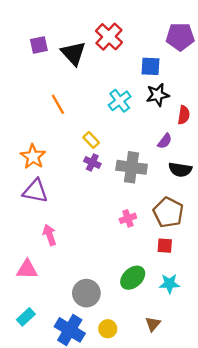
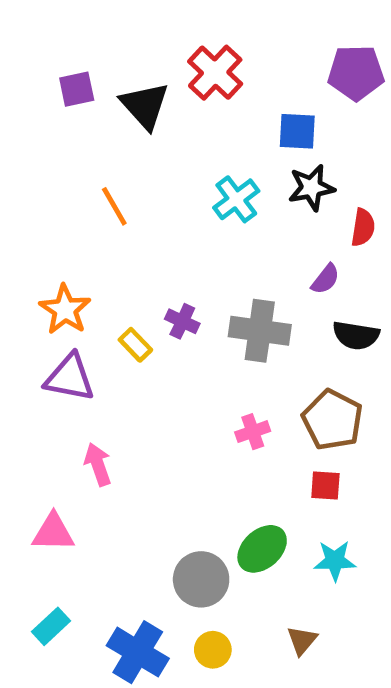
yellow rectangle: (91, 140) -> (135, 345), moved
gray circle: (86, 293) -> (201, 579), moved

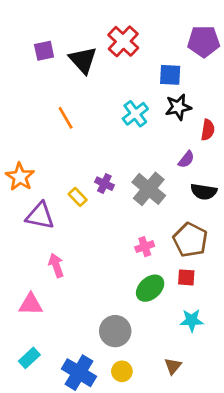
orange star: (65, 310) -> (20, 177), moved
gray cross: (260, 331) -> (149, 189), turned 32
green ellipse: (262, 549) -> (150, 288), moved

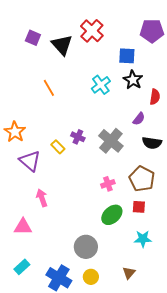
purple square: (44, 51) -> (33, 38), turned 35
black star: (178, 107) -> (133, 80), turned -30
purple triangle: (40, 216) -> (30, 161), turned 30

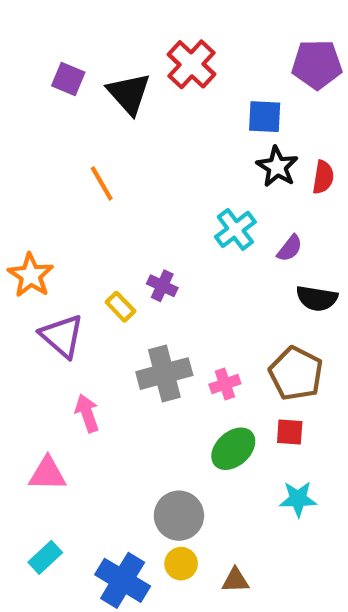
cyan cross: (101, 85) -> (235, 229), moved
red semicircle: (155, 97) -> (323, 177), moved
gray cross: (111, 141) -> (164, 374), moved, turned 35
brown triangle: (129, 273) -> (235, 580), moved, turned 48
yellow circle: (91, 277) -> (181, 564), moved

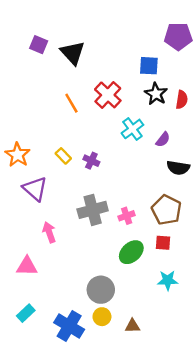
red cross: (192, 64) -> (108, 95), moved
orange line: (102, 183) -> (71, 103), moved
yellow rectangle: (120, 307) -> (63, 156), moved

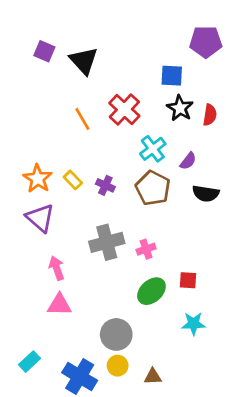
orange star: (18, 155) -> (38, 179), moved
brown pentagon: (166, 210) -> (153, 188), moved
pink triangle: (27, 266) -> (59, 305), moved

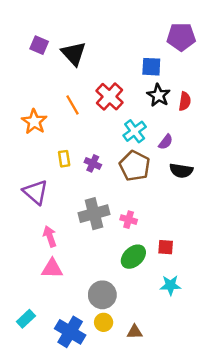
orange star: (38, 179) -> (34, 122), moved
yellow rectangle: (73, 180) -> (64, 159), turned 35
pink cross: (146, 249) -> (129, 220), turned 35

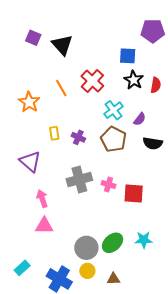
red square: (166, 247) -> (134, 194), moved, size x1.5
green ellipse: (133, 257) -> (113, 243), moved

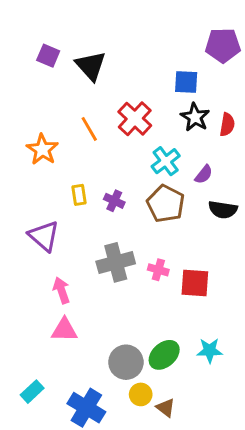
yellow circle: (87, 271) -> (141, 394), moved
brown triangle: (114, 279) -> (166, 408), turned 40

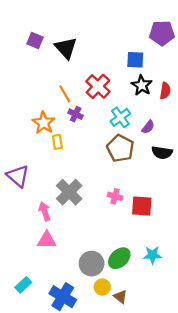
orange star: (42, 149) -> (44, 123), moved
purple cross: (114, 201) -> (76, 114), moved
purple triangle: (44, 236) -> (18, 176), moved
gray cross: (116, 262) -> (69, 192), moved, turned -30

